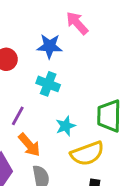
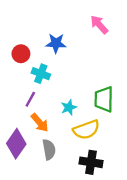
pink arrow: (77, 23) -> (99, 25), moved
cyan cross: (48, 84) -> (41, 74), moved

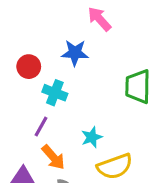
pink arrow: (99, 25) -> (99, 19), moved
green trapezoid: (104, 99) -> (138, 87), moved

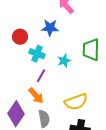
purple line: (41, 126) -> (41, 76), moved
cyan star: (92, 137) -> (64, 61), moved

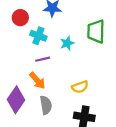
purple line: (41, 76) -> (43, 59), turned 48
yellow semicircle: (76, 102) -> (80, 87), size x0.7

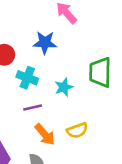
orange arrow: (37, 81) -> (45, 134), moved
yellow semicircle: (80, 87) -> (77, 130), moved

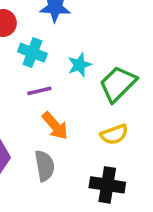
green trapezoid: (100, 72) -> (118, 84), moved, turned 44
yellow semicircle: (77, 130) -> (114, 134), moved

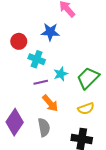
cyan star: (79, 65) -> (61, 74), moved

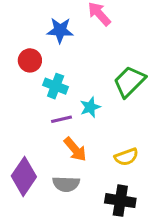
blue star: (50, 32) -> (60, 30), moved
green trapezoid: (88, 78) -> (129, 82), moved
gray semicircle: (44, 127) -> (66, 184), turned 102

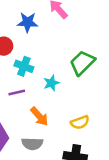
purple line: (62, 119) -> (17, 93), moved

